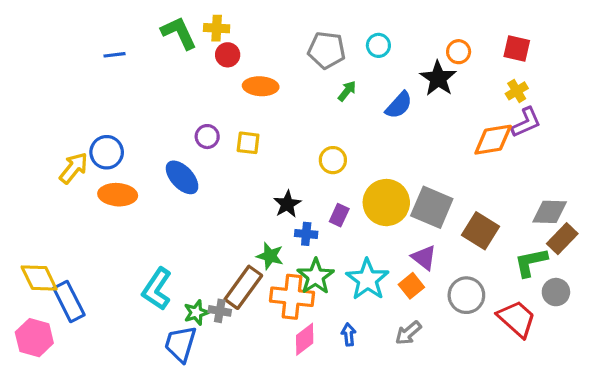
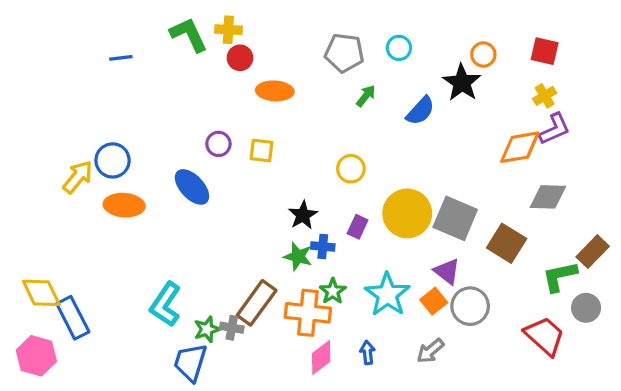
gray diamond: (550, 212) -> (548, 197), moved
green star: (270, 256) -> (298, 256), moved
green star: (316, 276) -> (333, 291), size x0.7
gray circle: (466, 295) -> (470, 306), moved

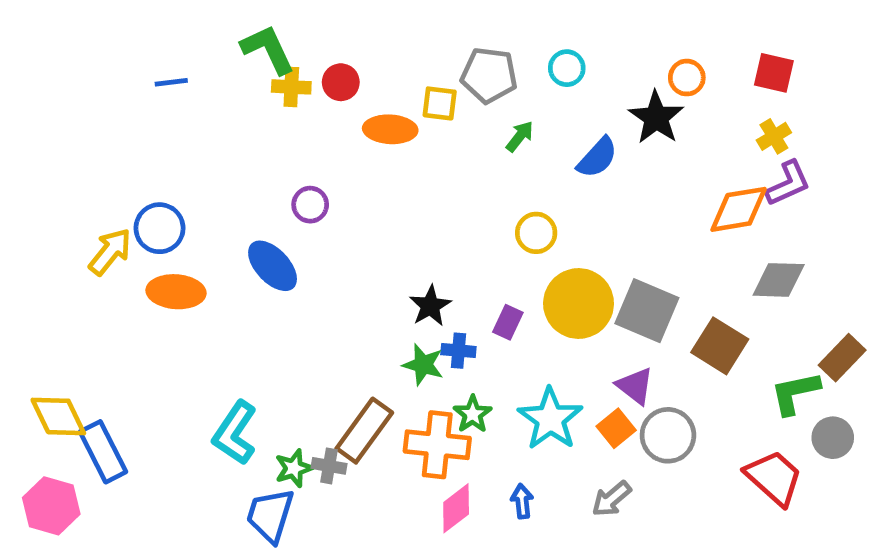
yellow cross: (228, 30) -> (291, 87), moved
yellow square: (262, 151) -> (440, 103), moved
yellow circle: (351, 169) -> (536, 233), moved

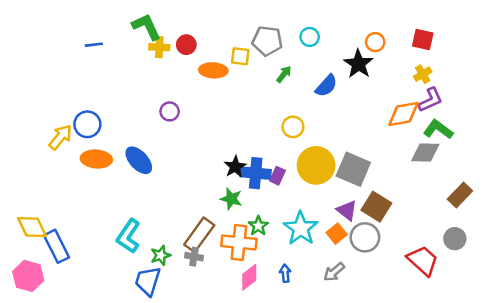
blue ellipse: (273, 266) -> (139, 160), moved
brown square: (720, 346) -> (376, 207), moved
blue cross: (458, 351) -> (256, 173), moved, size x1.6
green L-shape: (795, 393) -> (438, 129), moved, turned 48
gray cross: (329, 466) -> (194, 257), moved

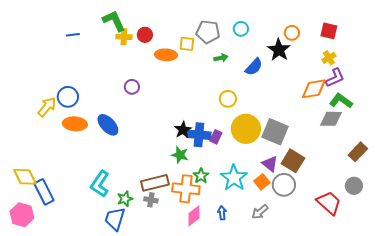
green arrow: (284, 74) -> (221, 58), turned 40
brown rectangle: (199, 235) -> (155, 183), turned 40

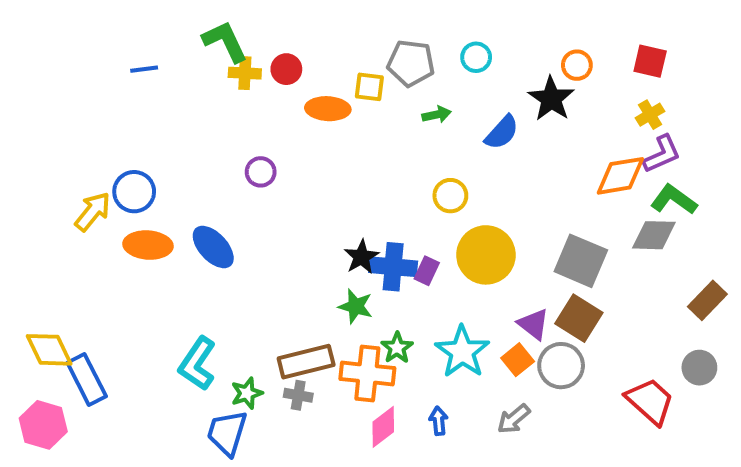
gray square: (275, 132) -> (581, 261), moved

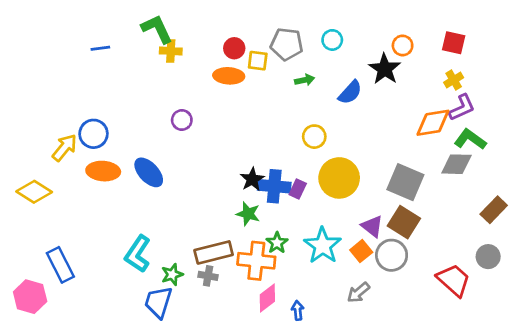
red circle: (286, 69) -> (234, 48), moved
yellow diamond: (49, 350) -> (34, 192), moved, turned -32
blue arrow: (439, 421) -> (298, 310), moved

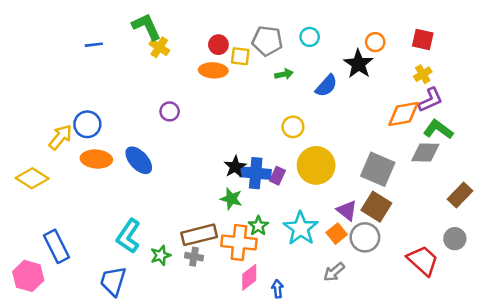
yellow cross: (171, 51) -> (159, 47), turned 30
blue trapezoid: (158, 302) -> (113, 281), moved

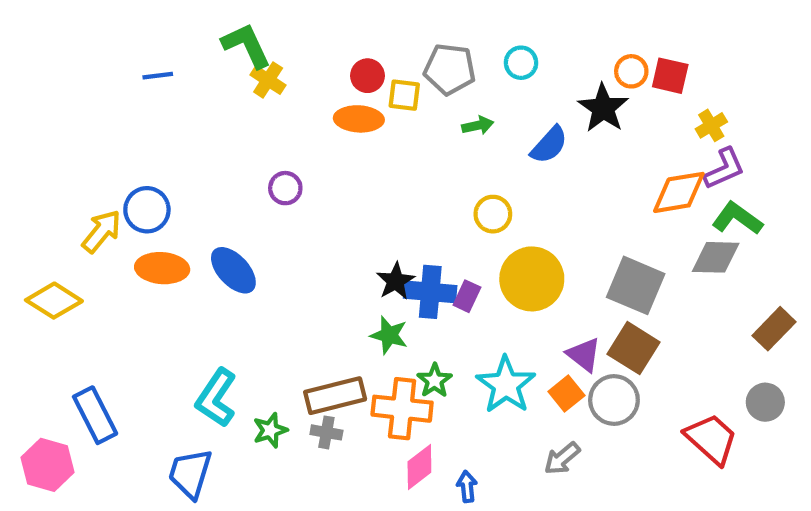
red square: (423, 39) -> (670, 76), moved

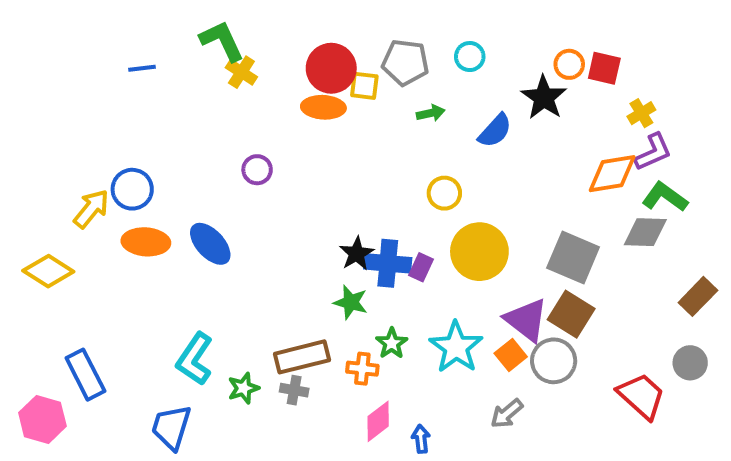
red circle: (367, 76) -> (331, 68), size x1.6
purple triangle: (584, 355) -> (526, 320), size x1.4
orange cross: (402, 409) -> (362, 369), size x0.6

